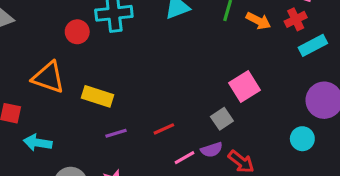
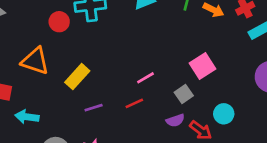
yellow rectangle: (98, 96) -> (77, 77), turned -65
cyan circle: (302, 139) -> (224, 114), moved
pink line: (184, 158) -> (146, 78), moved

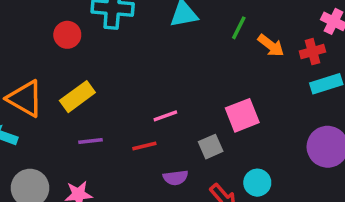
red circle: (59, 22) -> (67, 35), moved
orange triangle: (35, 61) -> (25, 99), moved
purple semicircle: (175, 120) -> (176, 178), moved

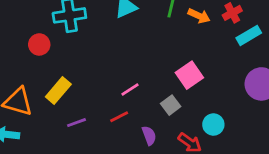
purple semicircle: (176, 178) -> (149, 136), turned -90

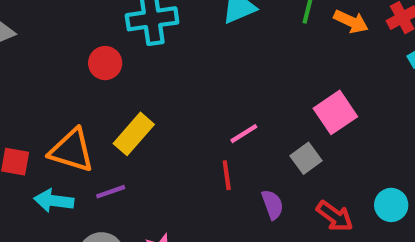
red line: (119, 117) -> (227, 175), turned -72
purple line: (77, 123) -> (111, 192), moved
cyan circle: (213, 125) -> (391, 205), moved

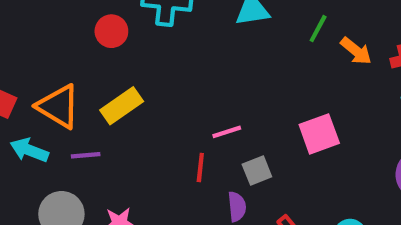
gray square: (306, 158) -> (257, 170), moved

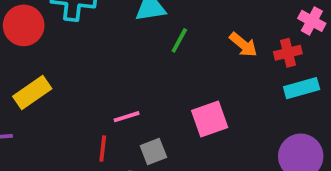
green line: (318, 29) -> (179, 40), moved
red circle: (111, 31) -> (24, 25), size x1.4

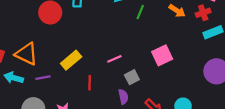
yellow rectangle: (32, 92) -> (71, 60), moved
red line: (103, 148) -> (90, 83), moved

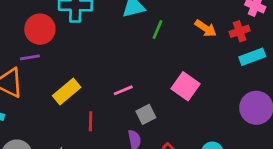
pink square: (162, 55) -> (186, 86), turned -30
purple line: (43, 78) -> (30, 57), moved

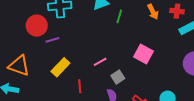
orange arrow: (206, 28) -> (153, 12), turned 35
red cross: (240, 31) -> (177, 11), turned 32
purple line: (30, 57) -> (52, 40), moved

